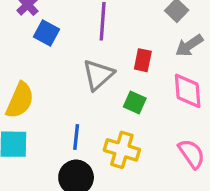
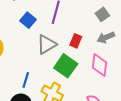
blue square: (46, 33) -> (28, 20), moved
green square: (135, 103) -> (66, 66), size x1.6

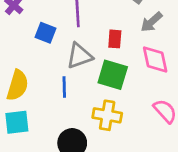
gray triangle: (47, 44) -> (79, 56), turned 30
blue line: (26, 80) -> (64, 87), moved

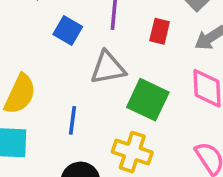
red rectangle: (115, 39) -> (160, 31), moved
blue line: (64, 87) -> (73, 120), moved

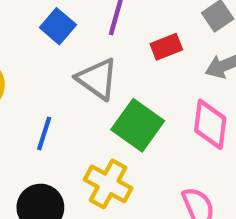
red rectangle: (160, 31) -> (166, 47), turned 45
gray triangle: (108, 68) -> (97, 79), turned 36

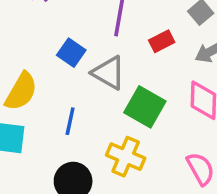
blue square: (58, 26) -> (71, 53), moved

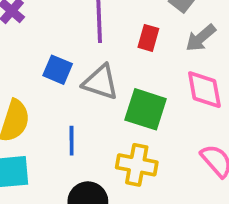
red rectangle: (162, 41) -> (148, 38), turned -35

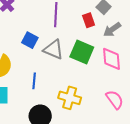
red rectangle: (148, 38) -> (89, 20), moved, turned -40
green square: (146, 109) -> (82, 52), moved

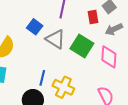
blue line: (34, 81) -> (42, 78), moved

